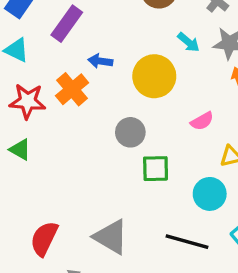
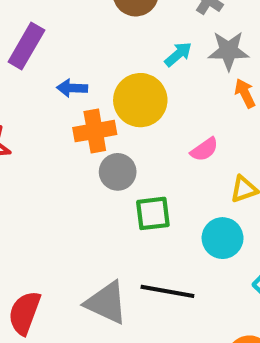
cyan arrow: (189, 42) -> (178, 54), turned -75
orange cross: (72, 89) -> (95, 131), moved, turned 36
black line: (187, 242) -> (167, 291), moved

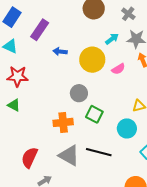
orange cross: (95, 131) -> (63, 122), moved
pink semicircle: (204, 149) -> (118, 69), moved
green square: (153, 213) -> (94, 114), turned 30

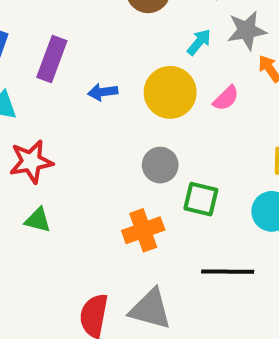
gray triangle: (69, 155) -> (150, 309), moved

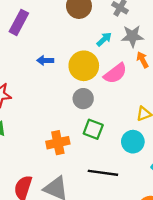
purple rectangle: (52, 59) -> (19, 22), moved
pink semicircle: (226, 98) -> (115, 73), size x1.5
gray circle: (160, 165) -> (83, 99), moved

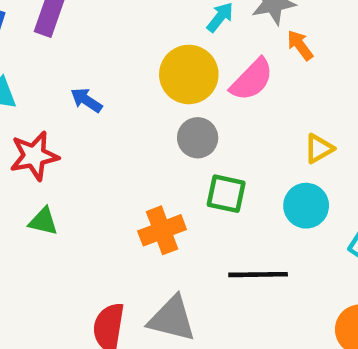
blue arrow: (45, 60) -> (86, 100), moved, turned 42

